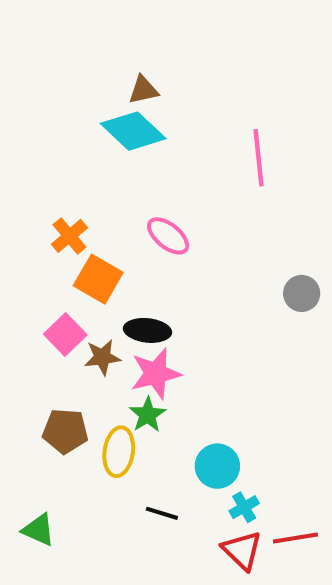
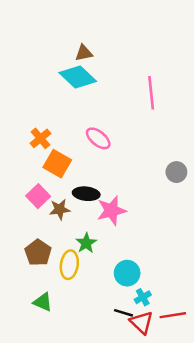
pink star: (156, 374) -> (111, 211), moved
brown pentagon: (65, 431) -> (38, 253), turned 30
black line: (162, 513) -> (123, 313), moved
green triangle: (39, 530) -> (43, 302), moved

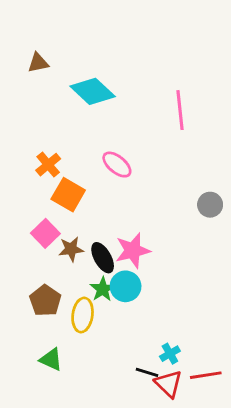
brown triangle: (84, 53) -> (38, 63), moved
black ellipse: (86, 194) -> (103, 258), moved, turned 55
cyan circle: (127, 273) -> (126, 286), moved

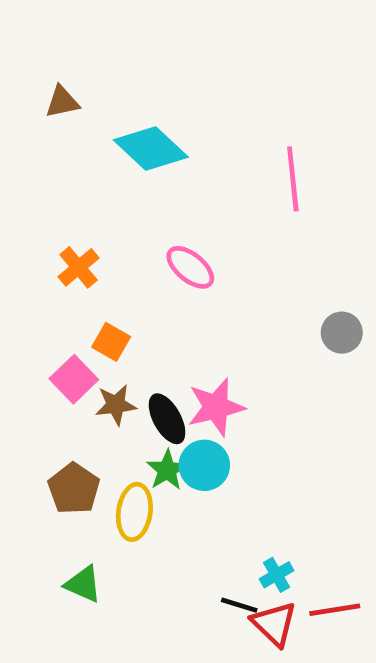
orange square: (68, 195) -> (111, 342), moved, size x0.7

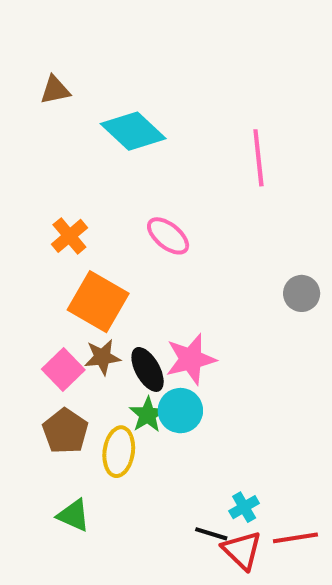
orange square: (111, 342) -> (98, 302), size x1.8
pink square: (74, 379) -> (63, 369), moved

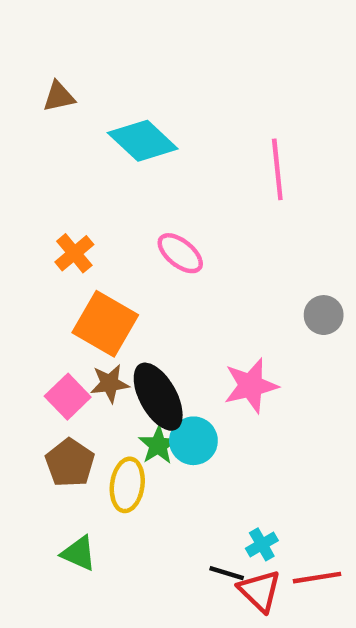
pink star: (191, 359) -> (251, 386), moved
black ellipse: (148, 369) -> (158, 397), size x1.4

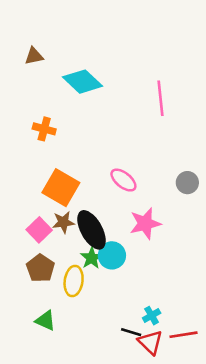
orange cross: (74, 253) -> (44, 129), moved, turned -35
pink ellipse: (180, 253) -> (123, 180), moved

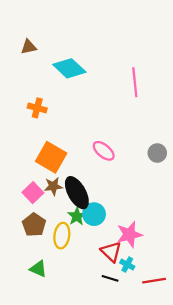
pink star: (145, 223) -> (129, 234), moved
cyan cross: (152, 316) -> (127, 265), turned -32
red triangle: (150, 342) -> (111, 252), moved

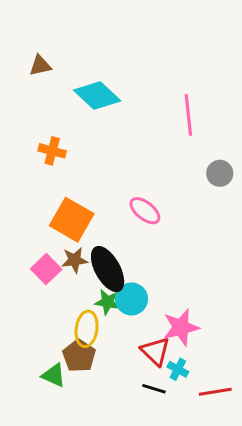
gray circle: (157, 153) -> (220, 173), moved
green star: (77, 216) -> (108, 302), turned -30
brown pentagon: (34, 225) -> (79, 356), moved

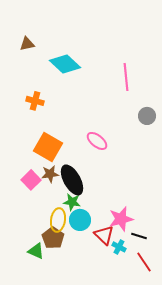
cyan circle: (131, 299) -> (80, 220), moved
black line: (154, 389) -> (139, 236), moved
red line: (215, 392) -> (144, 262), turned 65

